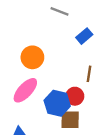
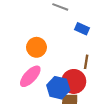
blue rectangle: (84, 36) -> (82, 29), turned 64
red circle: (75, 96) -> (74, 81), size x1.5

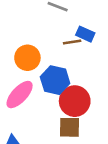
brown line: (86, 62) -> (72, 42), moved, turned 72
blue hexagon: (58, 88) -> (55, 80), moved

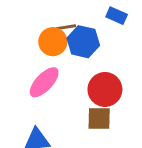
brown line: (72, 42) -> (66, 27), moved
blue hexagon: (55, 80) -> (83, 42), moved

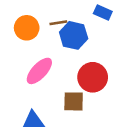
orange circle: (53, 42) -> (27, 28), moved
brown square: (99, 118) -> (74, 101), moved

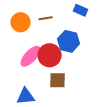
blue hexagon: (74, 35) -> (69, 41), moved
red circle: (93, 77) -> (50, 55), moved

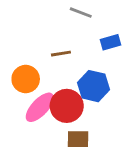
blue rectangle: (81, 10) -> (110, 42), turned -40
orange circle: (21, 22) -> (26, 79), moved

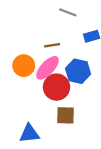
pink ellipse: (40, 107) -> (47, 68), moved

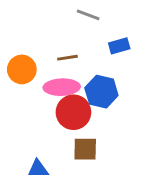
orange circle: (24, 66) -> (22, 69), moved
pink ellipse: (47, 68) -> (62, 87), turned 45

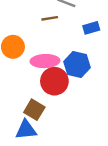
brown line: (68, 58) -> (50, 18), moved
brown square: (85, 149) -> (34, 110), moved, turned 30

